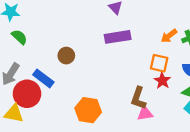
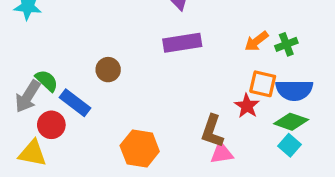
green semicircle: (19, 37) -> (47, 81), moved
orange square: (159, 63) -> (263, 84), moved
red circle: (27, 94) -> (51, 125), size x0.7

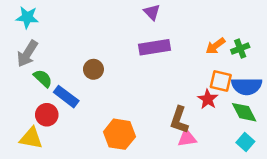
gray arrow: (28, 96) -> (27, 54), moved
green diamond: (291, 122) -> (244, 112), turned 44
cyan square: (290, 145) -> (245, 142), moved

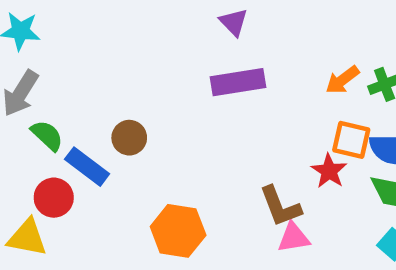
brown circle: (93, 69) -> (129, 138), moved
brown L-shape: (179, 120) -> (280, 206), turned -40

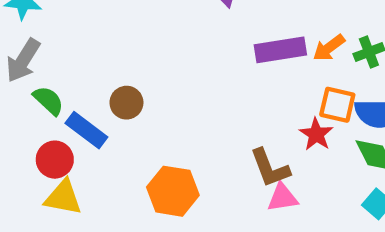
purple rectangle: (238, 82) -> (280, 50), moved
yellow triangle: (27, 238) -> (63, 198), moved

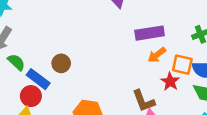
orange arrow: (329, 48) -> (157, 55), moved
red circle: (55, 160) -> (31, 96), moved

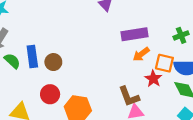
blue rectangle: (38, 79) -> (32, 56), moved, turned 45
red circle: (31, 96) -> (50, 94), moved

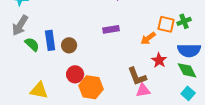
purple rectangle: (134, 34) -> (111, 29), moved, size x0.7
orange square: (164, 63) -> (166, 24), moved
red circle: (50, 94) -> (75, 74), moved

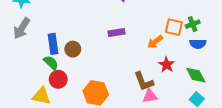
green semicircle: (32, 44) -> (51, 63), moved
blue semicircle: (189, 50) -> (198, 44), moved, size x0.7
red circle: (75, 74) -> (58, 79), moved

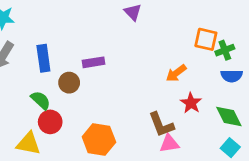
orange square: (174, 27) -> (206, 39), moved
purple rectangle: (117, 32) -> (93, 62), moved
blue rectangle: (53, 44) -> (43, 58), moved

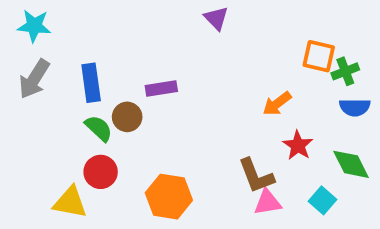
green semicircle: (41, 100) -> (99, 128), moved
cyan square: (230, 148) -> (323, 200), moved

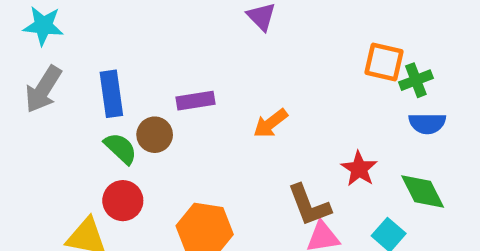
orange arrow: (277, 104) -> (270, 123), moved

